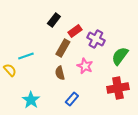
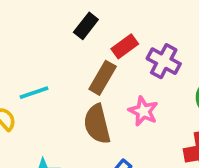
brown semicircle: (60, 73) -> (97, 124), size x1.5

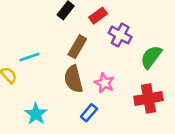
red rectangle: (125, 46) -> (98, 16), moved
pink star: (143, 111) -> (105, 83), moved

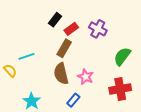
red rectangle: (98, 16) -> (71, 29), moved
purple cross: (120, 35) -> (98, 29), moved

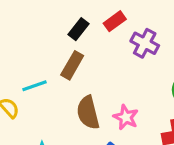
red rectangle: (71, 29) -> (115, 21), moved
brown rectangle: (64, 48) -> (72, 65), moved

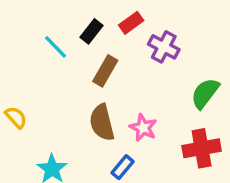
brown rectangle: (72, 65) -> (105, 71), moved
cyan line: (34, 86) -> (55, 47), moved, turned 65

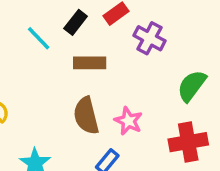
brown rectangle: (105, 71) -> (90, 63), turned 60

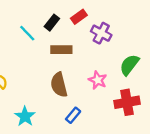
pink star: (128, 121) -> (98, 80), moved

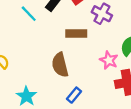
brown rectangle: (61, 50) -> (76, 33), moved
pink star: (98, 80) -> (109, 60), moved

